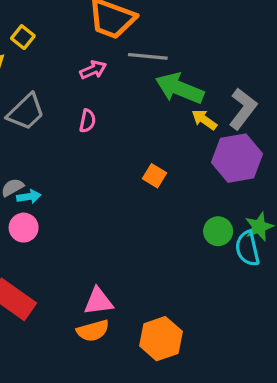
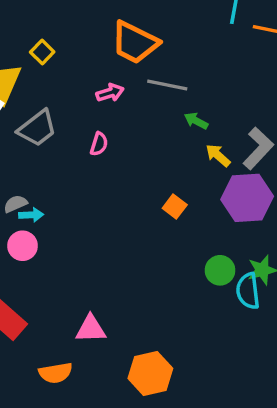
green arrow: (179, 88) -> (196, 121), size x0.5
orange square: (154, 176) -> (175, 206), moved
orange semicircle: (93, 331) -> (56, 373), moved

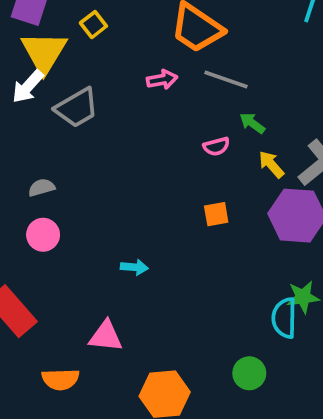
pink semicircle: (99, 144) -> (216, 146), moved, turned 50
orange square: (175, 206) -> (216, 214), turned 35
cyan arrow: (31, 215) -> (134, 267), moved
green circle: (220, 270) -> (249, 373), moved

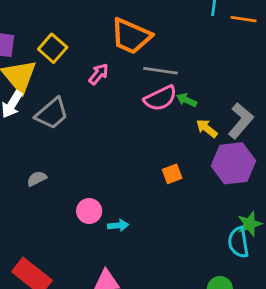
yellow square: (93, 25) -> (53, 48), size x1.4
pink arrow: (162, 80) -> (99, 74), moved, turned -30
pink semicircle: (216, 146) -> (160, 98), moved, size x1.6
pink circle: (43, 235) -> (89, 211), moved

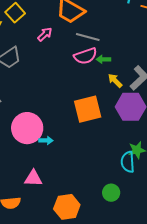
green arrow: (187, 100) -> (103, 59), turned -32
orange square: (172, 174) -> (88, 109), size x2.0
pink circle: (89, 211) -> (27, 128), size x1.8

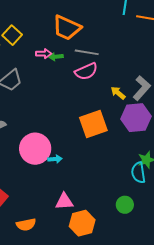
pink arrow: (45, 34) -> (44, 54), turned 49
green arrow: (103, 59) -> (56, 57), moved
pink triangle: (33, 178) -> (64, 201), moved

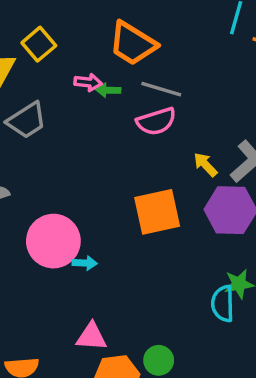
green circle: (125, 205) -> (159, 360), moved

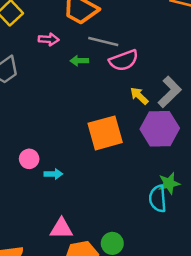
green arrow: (108, 90) -> (79, 61), moved
pink semicircle: (156, 121) -> (124, 60), moved
pink circle: (53, 241) -> (29, 159), size x0.5

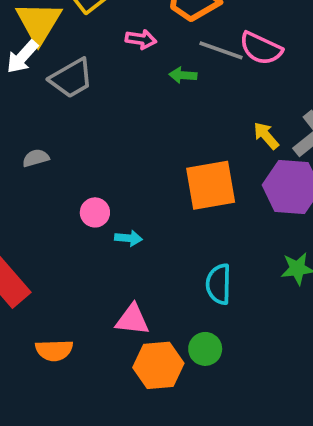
pink semicircle: (124, 60) -> (261, 48), moved, turned 40
cyan semicircle: (158, 199) -> (219, 284), moved

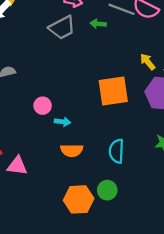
gray trapezoid: (71, 78) -> (62, 28), moved
pink triangle: (132, 320) -> (17, 166), moved
orange semicircle: (54, 350) -> (72, 150), moved

